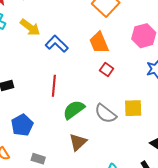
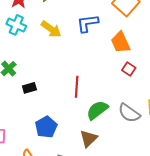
blue L-shape: (57, 44) -> (88, 23), moved, turned -50
brown triangle: (78, 142) -> (88, 139), moved

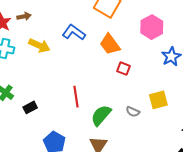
blue L-shape: (88, 23) -> (74, 32), turned 55
gray semicircle: (129, 113) -> (133, 112), size x0.6

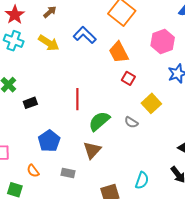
brown arrow: (24, 16) -> (50, 12), moved, turned -40
yellow square: (158, 100) -> (151, 103), moved, turned -36

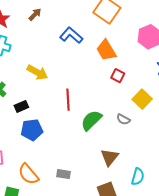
yellow arrow: (49, 43) -> (37, 72), moved
blue pentagon: (49, 141) -> (32, 130), moved, turned 30
brown triangle: (92, 150) -> (110, 157), moved
orange semicircle: (33, 171) -> (28, 174), size x1.6

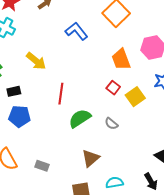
orange trapezoid: (106, 50) -> (121, 59), moved
red square: (118, 76) -> (113, 88), moved
yellow square: (142, 99) -> (135, 97), moved
cyan semicircle: (138, 177) -> (114, 183), turned -126

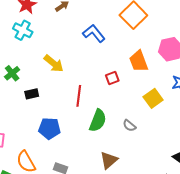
red square: (113, 88) -> (112, 78), moved, turned 32
blue pentagon: (19, 116) -> (49, 128), moved
green semicircle: (80, 118) -> (98, 121), turned 145

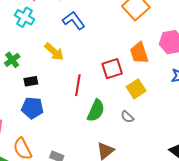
blue L-shape: (94, 33) -> (74, 21), moved
red square: (112, 78) -> (112, 69), size x1.5
yellow square: (153, 98) -> (136, 89), moved
blue pentagon: (49, 128) -> (32, 108), moved

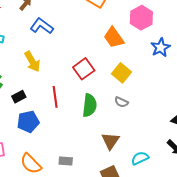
yellow arrow: (54, 52) -> (32, 62), turned 35
red square: (112, 69) -> (84, 69), moved
red line: (78, 85) -> (55, 97), moved

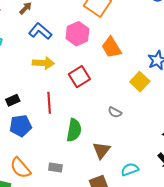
pink hexagon: (141, 18) -> (77, 34), moved
yellow arrow: (32, 62) -> (43, 63), moved, turned -60
yellow square: (122, 73) -> (140, 82), moved
green semicircle: (90, 105) -> (74, 130), moved

